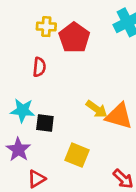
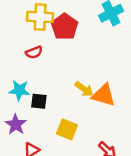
yellow cross: (46, 27) -> (40, 17), size x1.5
red semicircle: (39, 67) -> (34, 52), turned 63

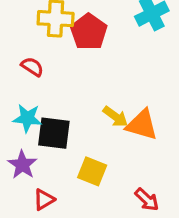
red semicircle: (34, 52) -> (32, 67), moved, turned -126
black square: (39, 101) -> (54, 133), size x1.5

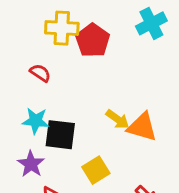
yellow square: (92, 171) -> (96, 170), turned 36

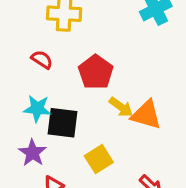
red pentagon: (93, 40) -> (96, 72), moved

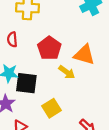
red semicircle: (42, 60) -> (12, 39), turned -128
orange triangle: (146, 115) -> (84, 55), moved

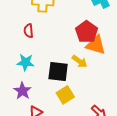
red pentagon: (49, 48) -> (87, 32), moved
black square: (26, 83) -> (58, 71), moved

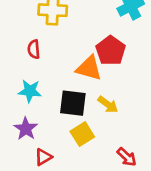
orange triangle: (96, 45) -> (89, 68), moved
yellow arrow: (79, 61) -> (108, 104), moved

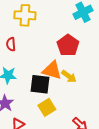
orange triangle: (89, 68) -> (52, 70), moved
yellow arrow: (108, 104) -> (69, 76), moved

